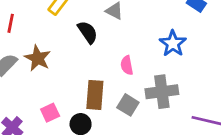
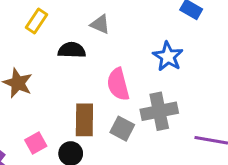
black semicircle: (88, 32) -> (72, 50), turned -50
pink semicircle: (127, 65) -> (118, 84), size x1.5

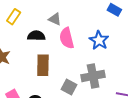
pink semicircle: (118, 84) -> (67, 38), moved
brown rectangle: (84, 120) -> (43, 65), moved

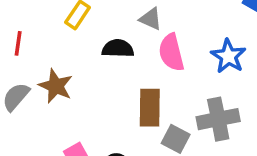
brown rectangle: (43, 65) -> (150, 108), moved

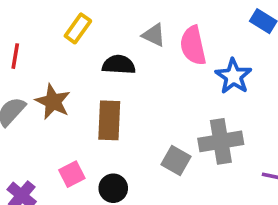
pink semicircle: (171, 52) -> (193, 46), moved
brown rectangle: (150, 108) -> (109, 120), moved

